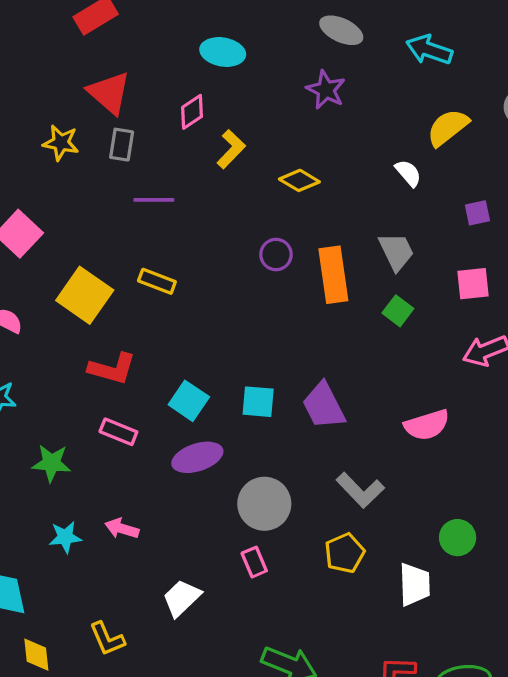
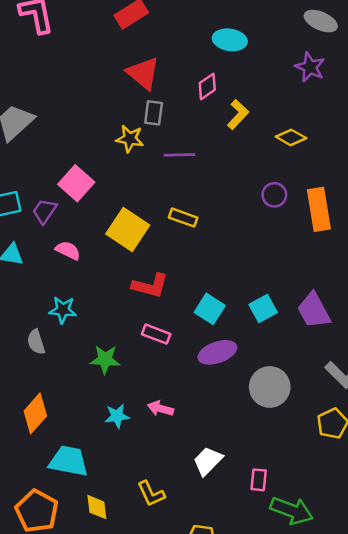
yellow star: (61, 143) -> (130, 139), moved
cyan square: (258, 402) -> (263, 309), turned -32
pink rectangle: (254, 562) -> (259, 480), moved, turned 30

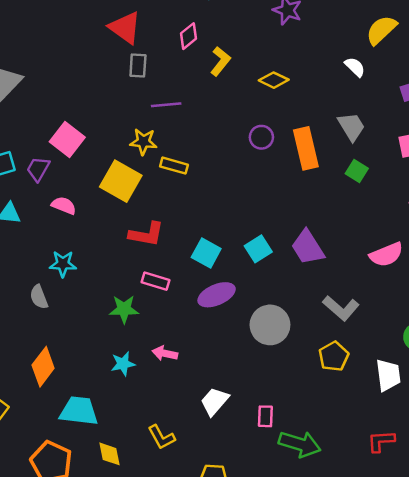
yellow star: (130, 139) -> (143, 142), moved
green star: (105, 359) -> (124, 309), moved

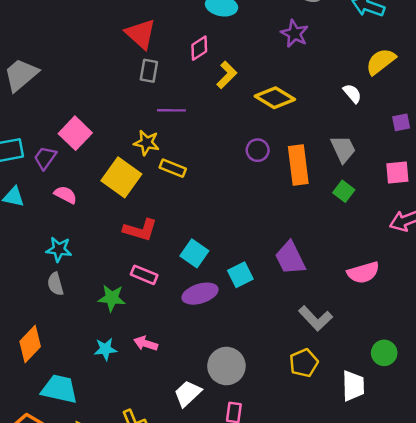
yellow diamond: (274, 80) -> (275, 98), size x1.4
cyan square: (258, 249) -> (240, 275), moved
gray semicircle: (39, 297) -> (55, 284), moved
gray circle: (270, 325) -> (226, 366), moved

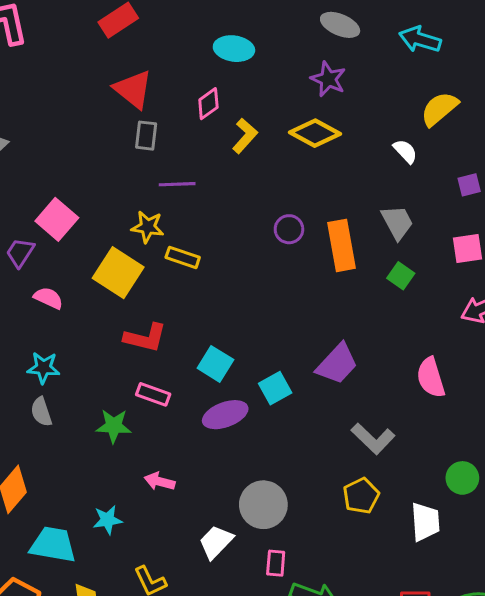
yellow diamond: (275, 98) -> (315, 133), moved
purple trapezoid: (290, 258) -> (337, 364), turned -108
pink semicircle: (363, 273) -> (431, 378), turned 92
cyan star: (105, 349) -> (107, 520), moved

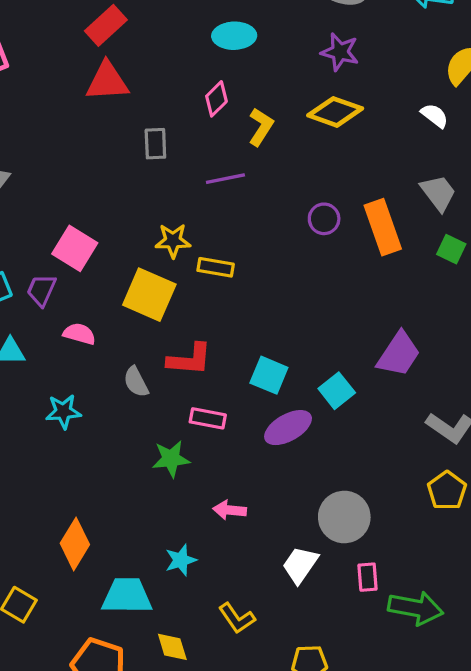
red triangle: (133, 89) -> (107, 81), moved, turned -33
purple line: (177, 184) -> (225, 179), moved
cyan star: (43, 368) -> (63, 411), moved
gray semicircle: (41, 412) -> (136, 382), moved

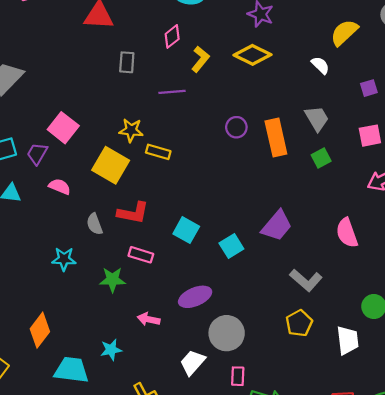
green square: (451, 249) -> (321, 158), turned 30
cyan star: (63, 411) -> (64, 259), moved
purple ellipse: (288, 428) -> (195, 297), moved

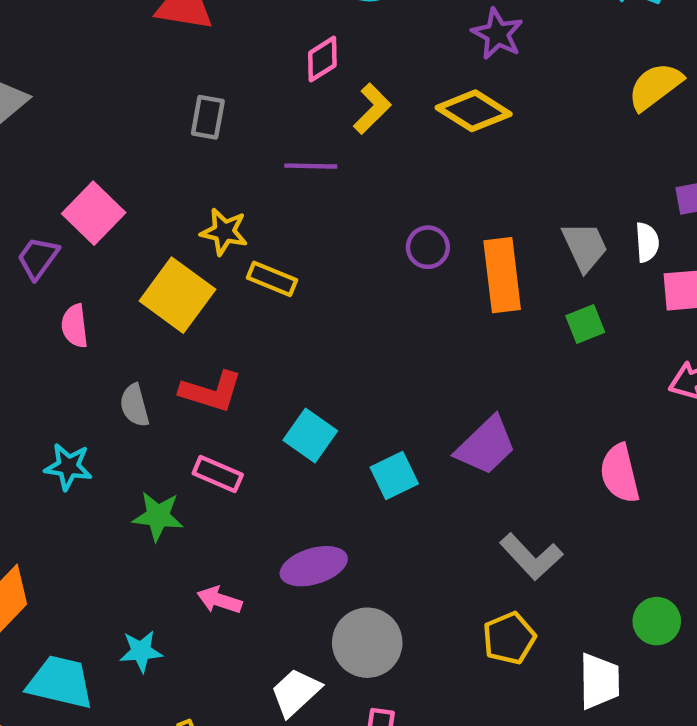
gray rectangle: (127, 62) -> (208, 117), moved
white semicircle: (320, 65) -> (647, 242), moved, turned 36
pink semicircle: (60, 187) -> (75, 326), turned -125

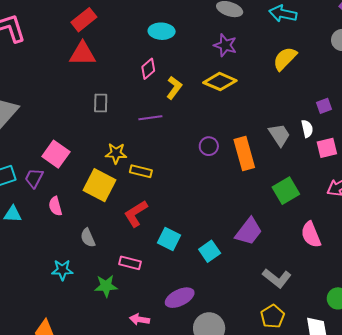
yellow semicircle: (655, 86) -> (285, 59), moved
green square: (585, 324) -> (286, 191), moved, size x1.5
red L-shape: (211, 392) -> (136, 214), moved, turned 140

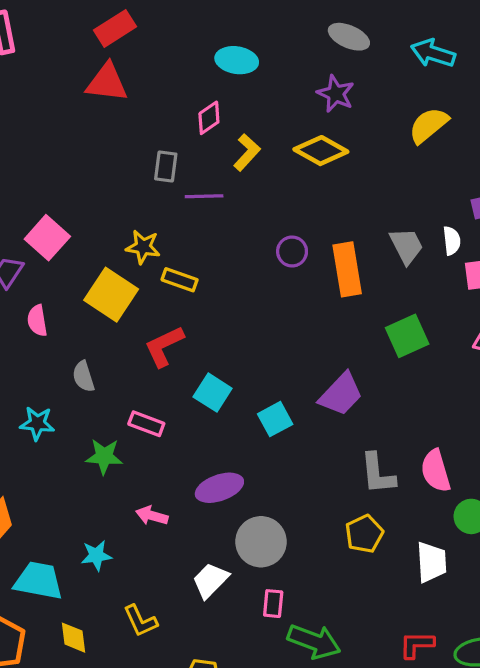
gray rectangle: (101, 103) -> (166, 166), moved
pink semicircle: (311, 235) -> (436, 471), moved
gray L-shape: (277, 278) -> (378, 474), turned 40

